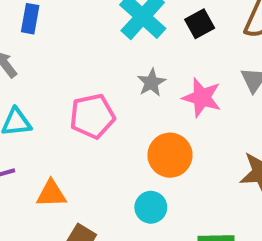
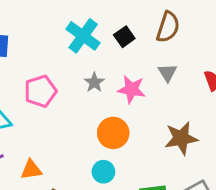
pink pentagon: (92, 116) -> (40, 91), moved

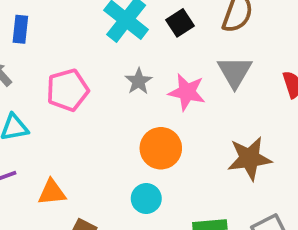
gray triangle: (167, 73) -> (235, 72), size x1.4

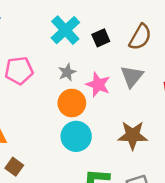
orange circle: (161, 148) -> (72, 103), moved
cyan circle: (146, 198) -> (76, 136), moved, size x1.5

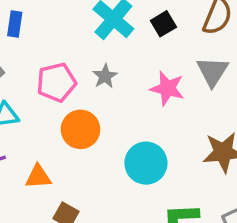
gray star: (67, 72) -> (105, 76), moved
orange circle: (72, 103) -> (80, 129), moved

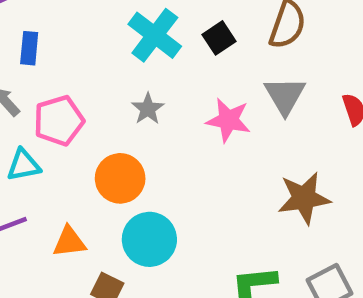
pink pentagon: (56, 82) -> (59, 121), moved
cyan circle: (146, 163) -> (149, 239), moved

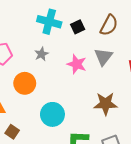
cyan cross: (155, 35) -> (49, 22), turned -30
cyan circle: (149, 239) -> (52, 114), moved

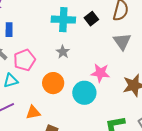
pink star: (77, 64) -> (100, 73), moved
cyan circle: (52, 114) -> (84, 93), moved

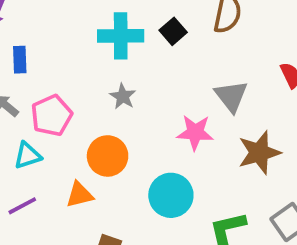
gray triangle: (122, 41) -> (231, 96), moved
cyan circle: (84, 93) -> (171, 195), moved
orange triangle: (33, 112) -> (79, 195), moved

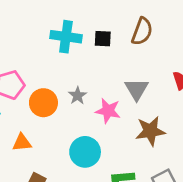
black square: (173, 31) -> (103, 39), turned 36
gray star: (123, 96) -> (77, 96), moved
orange circle: (108, 156) -> (43, 103), moved

